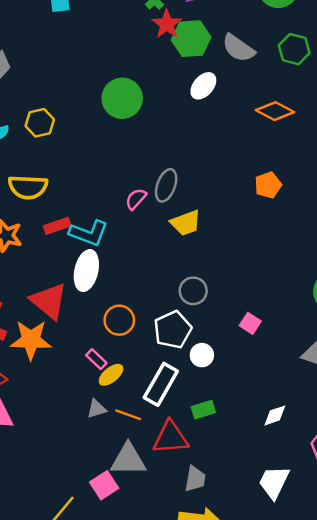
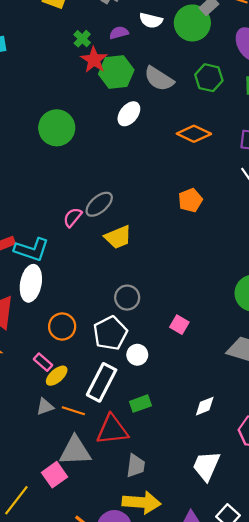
gray ellipse: (166, 185) -> (99, 204), turned 32

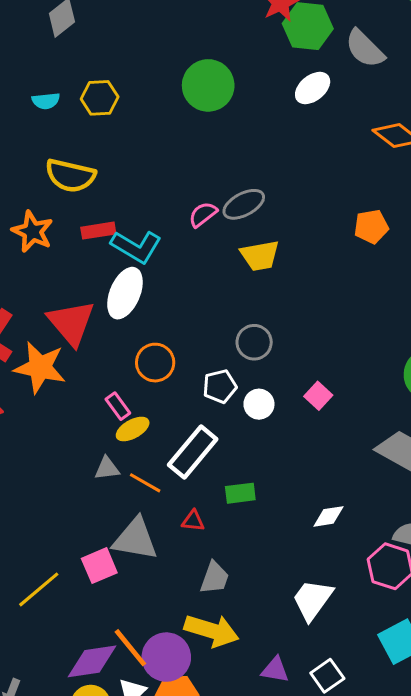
white pentagon: (110, 333) -> (220, 386), size x0.7
white circle: (137, 355) -> (259, 404), moved
red triangle: (112, 430) -> (193, 521), size x0.5

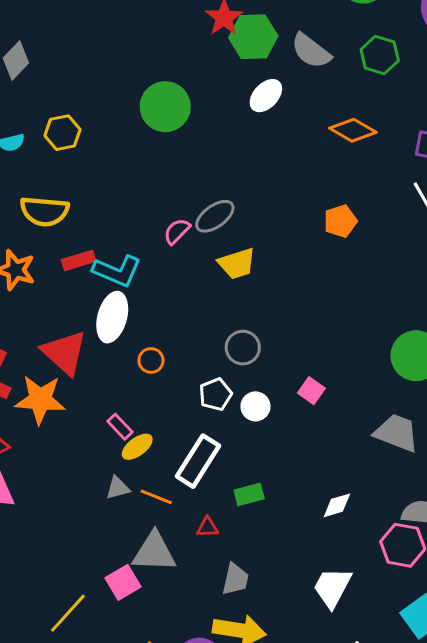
orange circle: (155, 363) -> (151, 360), moved, size x0.7

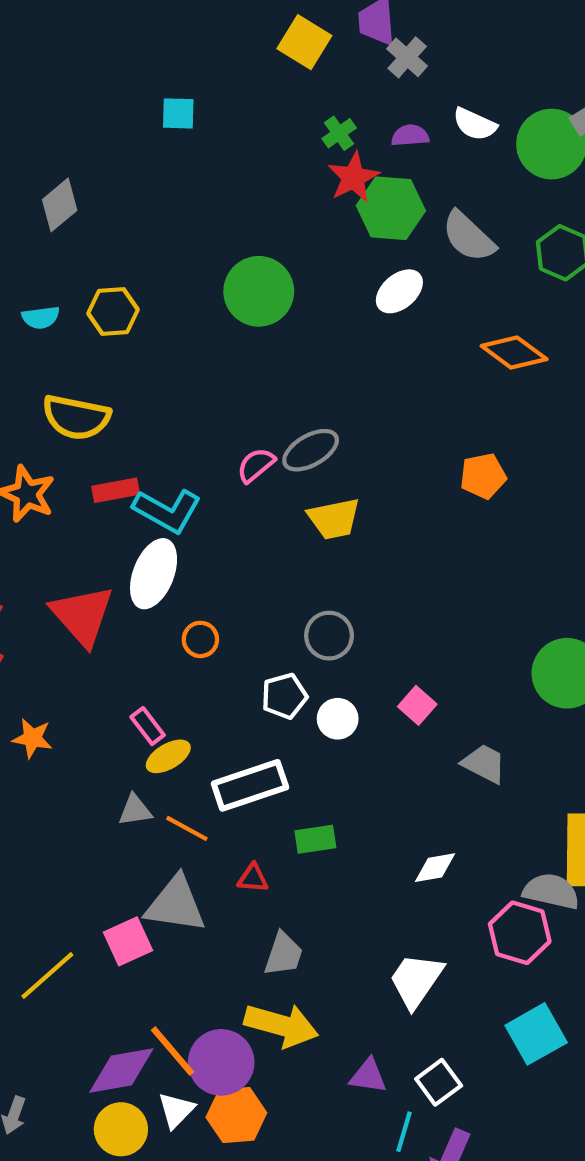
orange star: (40, 400) -> (32, 738), moved, size x0.6
gray trapezoid: (397, 433) -> (484, 764), moved, size x0.7
white rectangle: (198, 461) -> (250, 785), turned 33

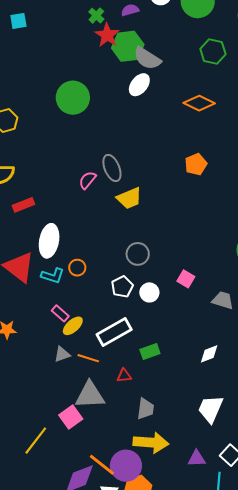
gray semicircle: (468, 237) -> (147, 58), moved
gray ellipse: (311, 450) -> (112, 168), turned -72
cyan L-shape: (167, 511) -> (53, 276), moved, size x0.7

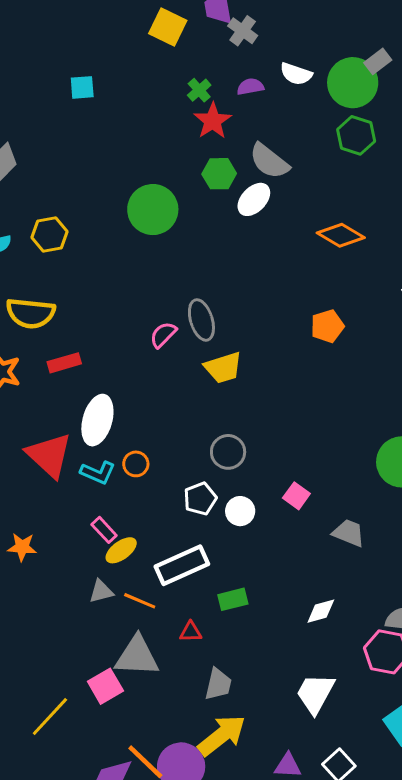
green hexagon: (128, 46) -> (219, 174), moved, size x0.7
green hexagon: (213, 51) -> (356, 135), moved
yellow arrow: (151, 443) -> (222, 735), turned -48

